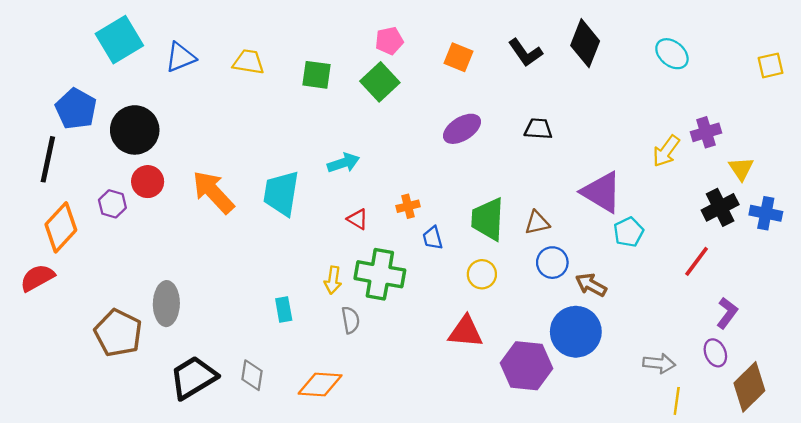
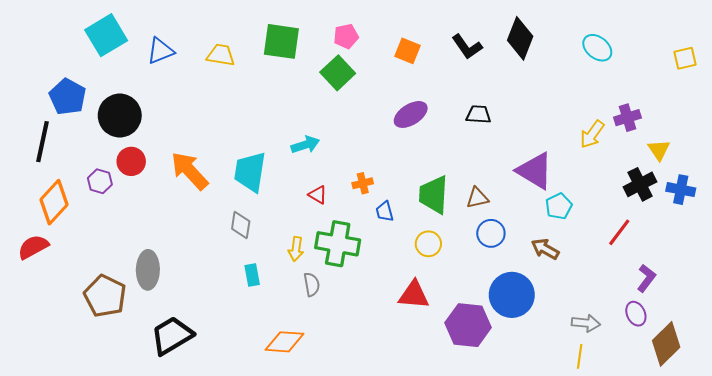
green square: (317, 75) -> (281, 41), moved, size x1.4
brown arrow: (591, 285) -> (545, 249), moved
gray diamond: (252, 375) -> (241, 225), moved
yellow line: (677, 401) -> (580, 356), moved

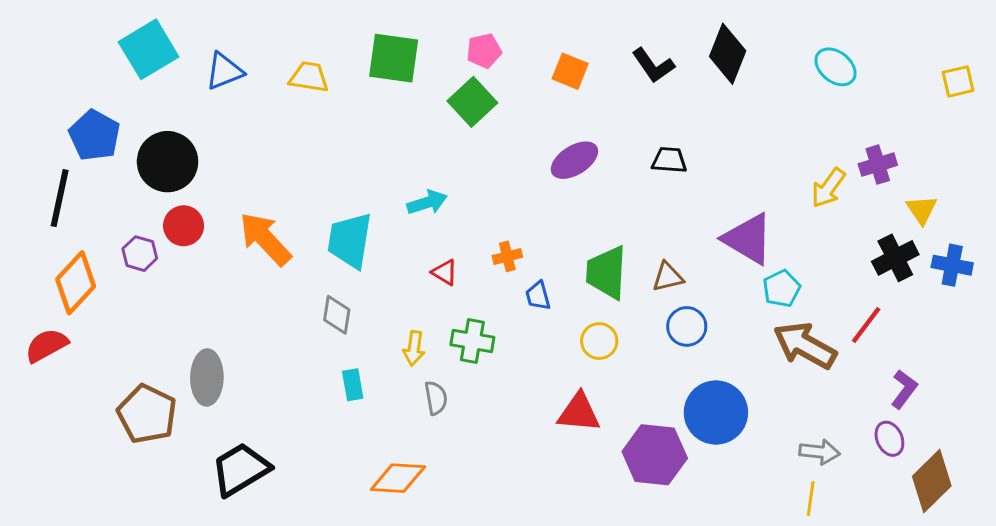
green cross: (338, 244) -> (472, 341), size x0.7
brown arrow: (545, 249) -> (805, 345), moved, size x1.6

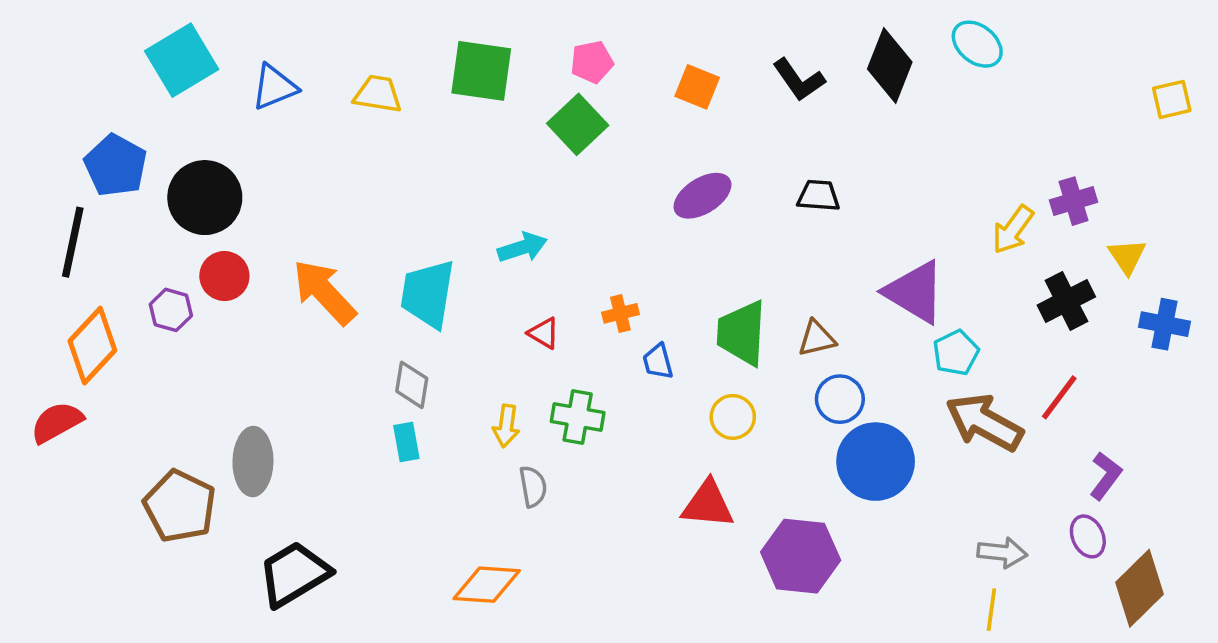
cyan ellipse: (836, 67) -> (977, 44), moved
black cross: (895, 258) -> (1066, 301), moved
cyan rectangle: (353, 385) -> (406, 442), moved
blue circle: (716, 412) -> (876, 462), moved

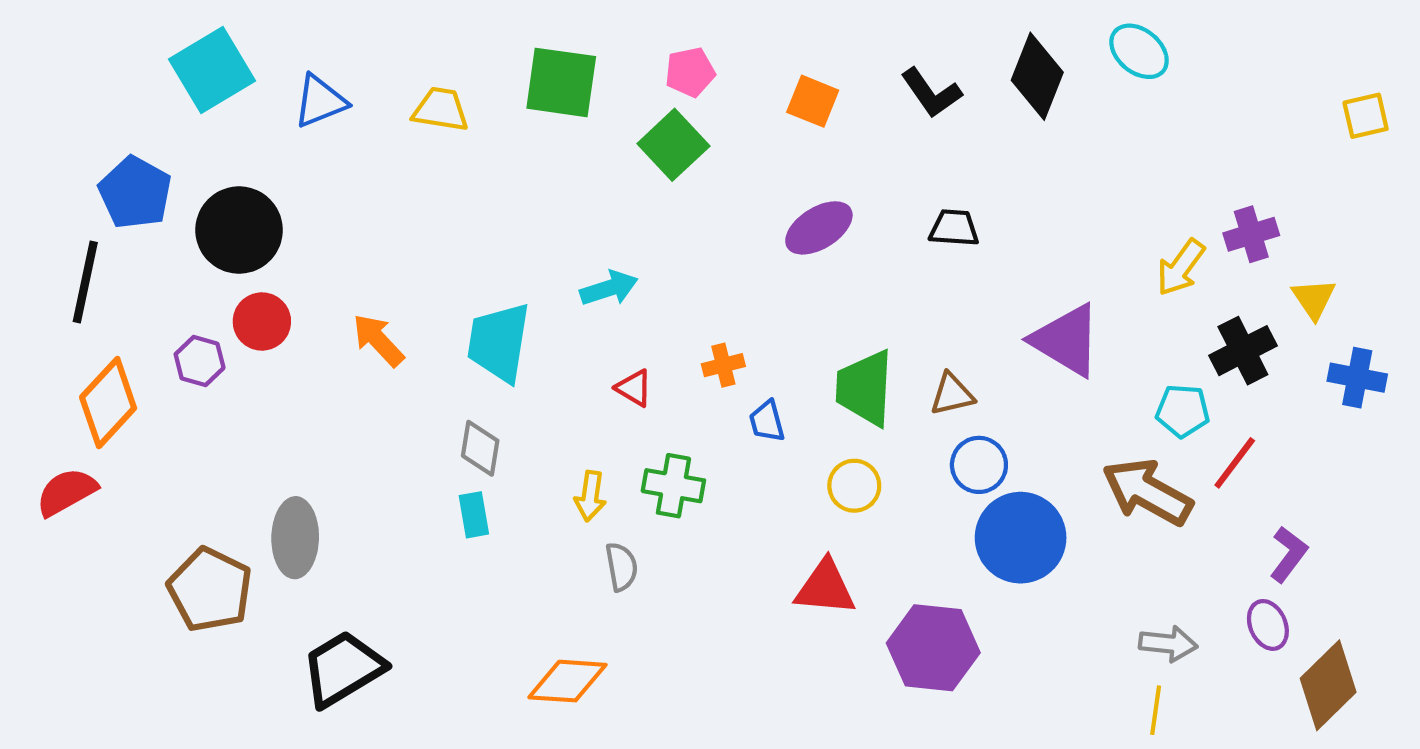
orange arrow: (324, 292) -> (378, 340), size x0.7
cyan pentagon: (956, 353) -> (1183, 411), moved, turned 30

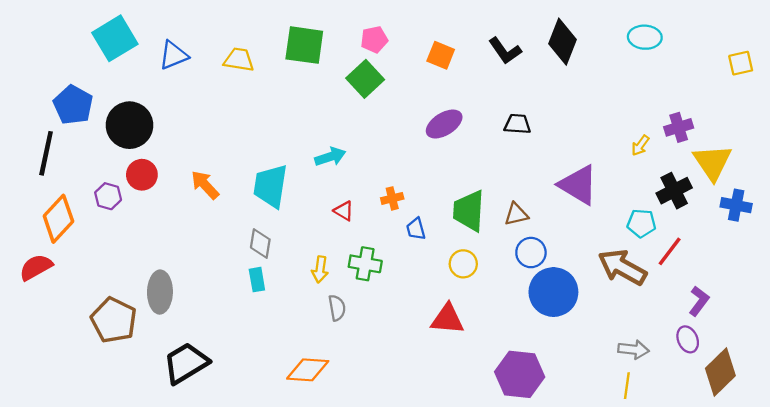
cyan ellipse: (1139, 51) -> (645, 37), moved, turned -36
yellow arrow: (1181, 267) -> (640, 145), size x0.7
yellow triangle: (1314, 299) -> (712, 162), size x1.6
purple hexagon: (933, 648) -> (520, 374), moved

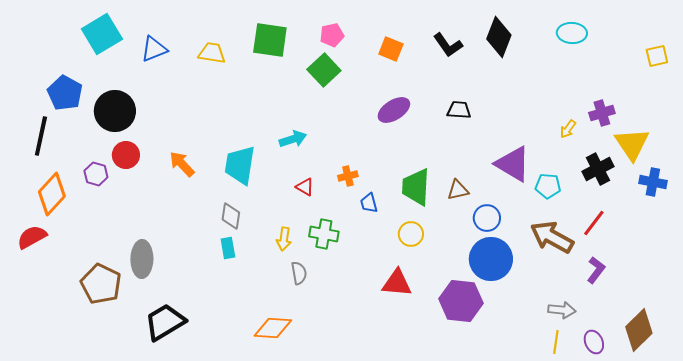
cyan pentagon: (641, 223) -> (548, 186), moved
blue circle: (531, 253) -> (487, 218), moved
purple L-shape: (699, 301) -> (596, 270), moved
purple ellipse: (688, 339) -> (594, 342), moved
purple hexagon: (520, 374) -> (461, 301), moved

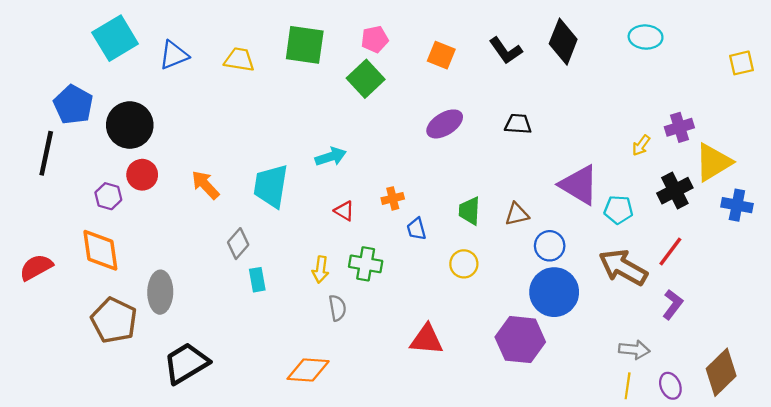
yellow triangle: (632, 144) -> (713, 162), turned 33
green trapezoid: (416, 187) -> (469, 211), size x0.7
orange diamond: (52, 194) -> (100, 250), moved, turned -51
gray diamond: (231, 216) -> (238, 244), moved, turned 32
red triangle: (397, 283) -> (427, 340), moved

